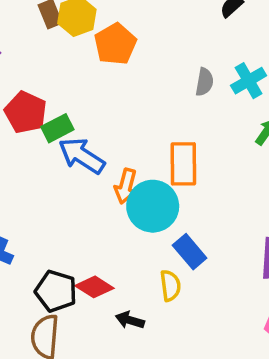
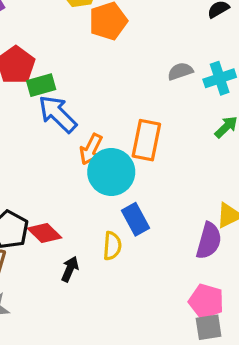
gray semicircle: (204, 82) -> (180, 71), turned -130
black arrow: (130, 320) -> (70, 269), turned 85

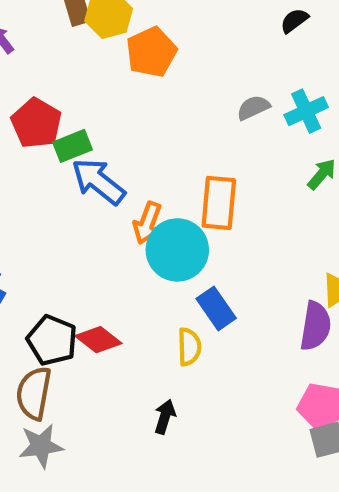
black arrow: (70, 269) -> (165, 417), moved

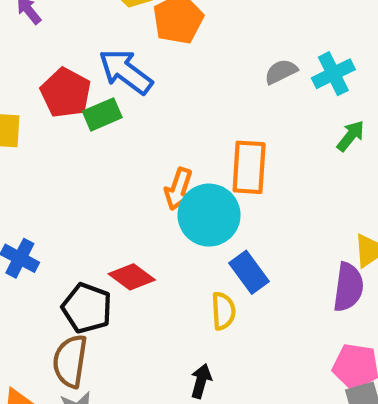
blue arrow: (98, 181) -> (126, 72), moved
red diamond: (98, 340) -> (132, 277), moved

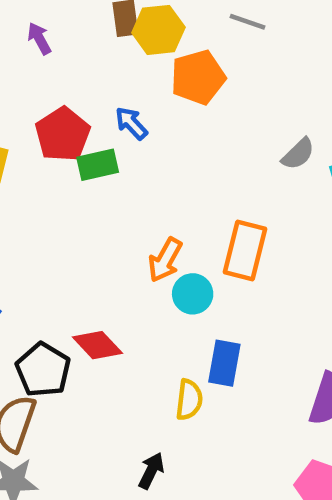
blue arrow: (126, 72) -> (131, 123), size x0.6
gray semicircle: (281, 72) -> (298, 154), turned 152
cyan circle: (209, 215) -> (193, 294), size x0.6
blue rectangle: (249, 272) -> (224, 363), turned 36

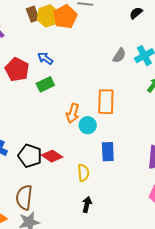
orange pentagon: (198, 77) -> (65, 17), moved
green rectangle: (98, 165) -> (45, 84), moved
black pentagon: (43, 370) -> (30, 156), moved
yellow semicircle: (189, 400) -> (83, 173), moved

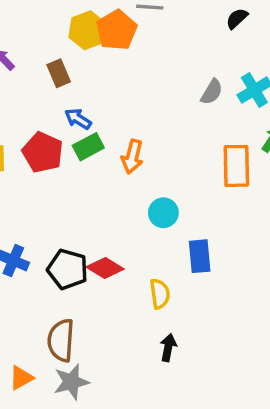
brown rectangle: (33, 14) -> (59, 73), moved
blue arrow: (45, 58) -> (78, 119), moved
red pentagon: (17, 70) -> (43, 152), moved
orange rectangle: (106, 102) -> (236, 166), moved
orange arrow: (73, 113) -> (132, 157), moved

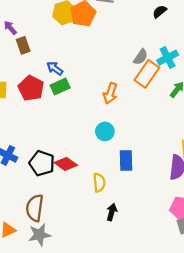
brown rectangle: (59, 73) -> (23, 45), moved
orange arrow: (132, 157) -> (110, 93), moved
orange rectangle: (236, 166) -> (147, 74), moved, turned 32
black arrow: (168, 348) -> (112, 212), moved

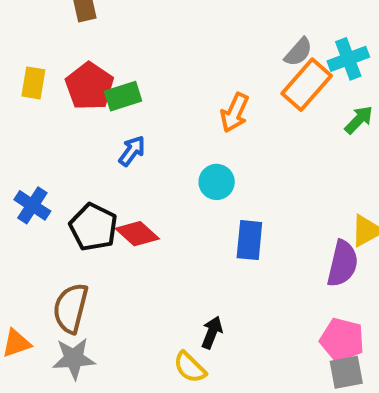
blue arrow: (55, 68) -> (132, 151), moved, turned 84
green rectangle: (60, 86) -> (123, 96), moved
yellow semicircle: (99, 183) -> (190, 367), moved, turned 132

